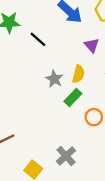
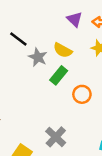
black line: (38, 39) -> (18, 39), moved
yellow semicircle: (78, 74) -> (63, 50), turned 108

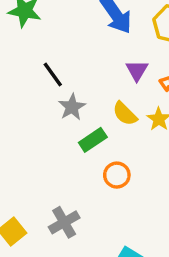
yellow semicircle: (63, 50) -> (125, 114), moved

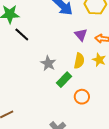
black line: (53, 74) -> (22, 35), moved
yellow semicircle: (125, 114) -> (79, 61), turned -112

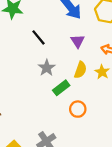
black line: (22, 35) -> (39, 37), moved
purple triangle: (81, 35) -> (78, 41), moved

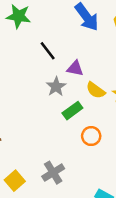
purple triangle: (78, 41) -> (75, 68), moved, turned -48
yellow semicircle: (80, 70) -> (96, 90), turned 105

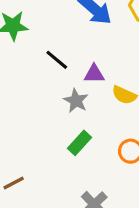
green rectangle: (72, 111) -> (79, 143), moved

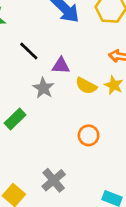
green rectangle: (79, 143) -> (15, 119), moved

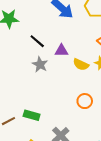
gray star: (43, 88) -> (40, 65), moved
green rectangle: (15, 119) -> (32, 115), moved, turned 63

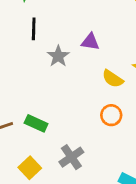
black line: (37, 41) -> (34, 29), moved, turned 42
yellow semicircle: (81, 64) -> (113, 79), moved

